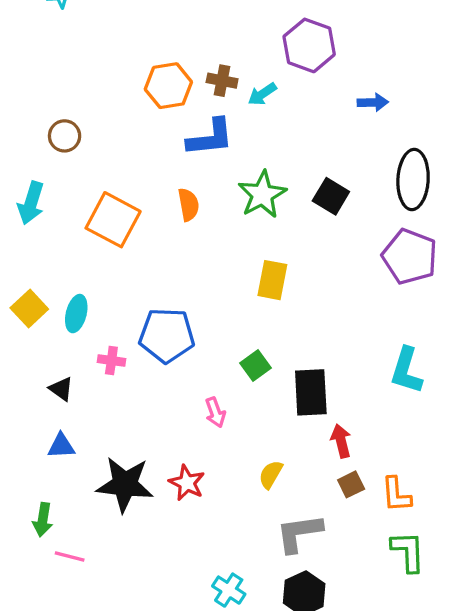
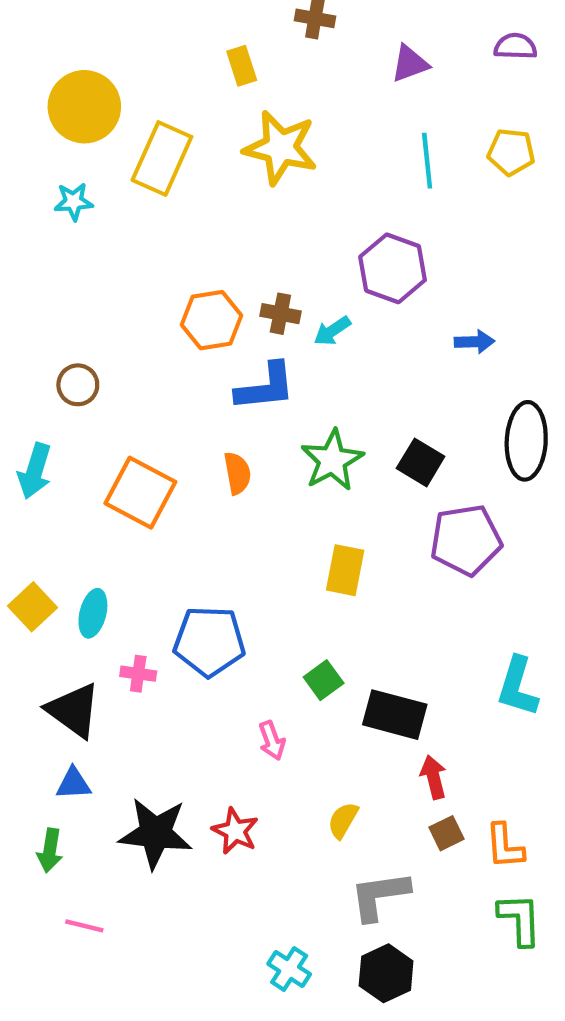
purple pentagon: (410, 257) -> (466, 540), moved, turned -30
black triangle: (61, 389) -> (74, 710), size x1.8
black rectangle: (311, 392) -> (395, 715), turned -72
green arrow: (43, 520) -> (50, 850), moved

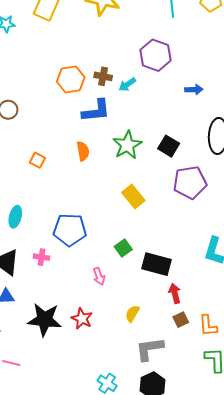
orange square: (140, 493) -> (37, 160), size x0.5
yellow rectangle: (345, 570) -> (133, 197), turned -50
pink cross: (138, 674) -> (42, 257), moved

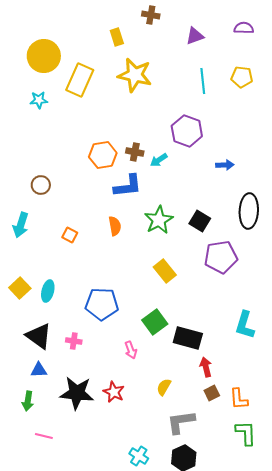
green square: (123, 248) -> (155, 322), size x1.4
pink cross: (42, 257) -> (74, 341), moved

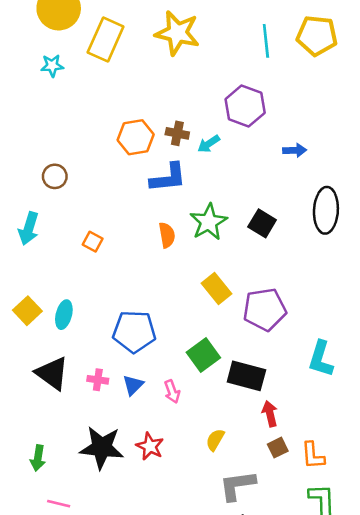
yellow pentagon: (242, 77) -> (317, 36), size x1.4
orange semicircle: (115, 226) -> (167, 235), moved
purple pentagon: (221, 257) -> (265, 309), moved
blue triangle: (39, 370) -> (133, 385), moved, turned -42

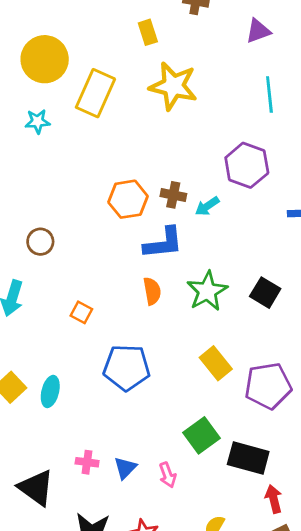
orange semicircle: (167, 235) -> (152, 291), moved
blue pentagon: (134, 332) -> (127, 367), moved
black triangle: (52, 373) -> (36, 488), moved

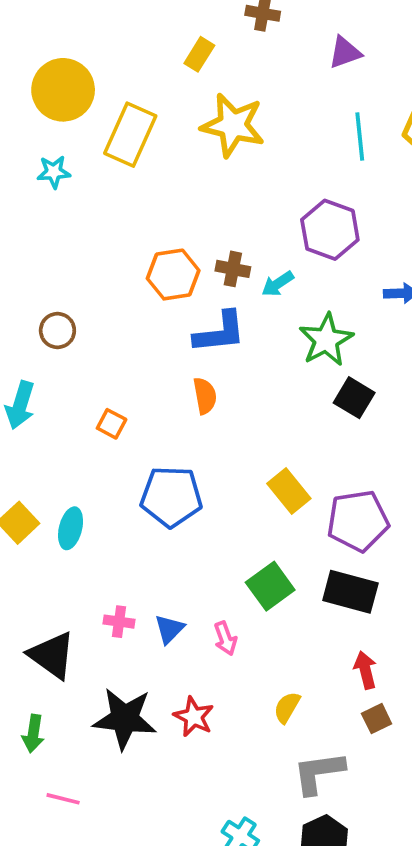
yellow rectangle: (148, 32) -> (199, 54), turned 50
green star: (207, 291) -> (326, 340), moved
black rectangle: (248, 458) -> (350, 592), moved

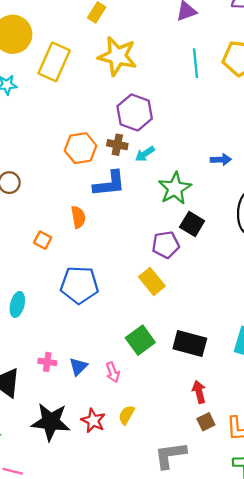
purple hexagon: (330, 230) -> (135, 112), moved
orange semicircle: (205, 396) -> (78, 217), moved
purple pentagon: (358, 521) -> (166, 245), moved, size x0.7
yellow semicircle: (287, 707) -> (127, 415), moved

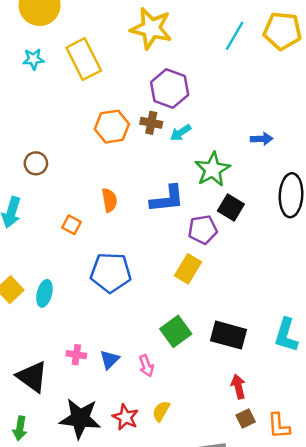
yellow rectangle: (54, 62) -> (84, 59), moved, turned -51
cyan line: (196, 63) -> (235, 36), turned 36
blue L-shape: (109, 184) -> (167, 199), moved
yellow rectangle: (152, 281) -> (188, 269), turned 70

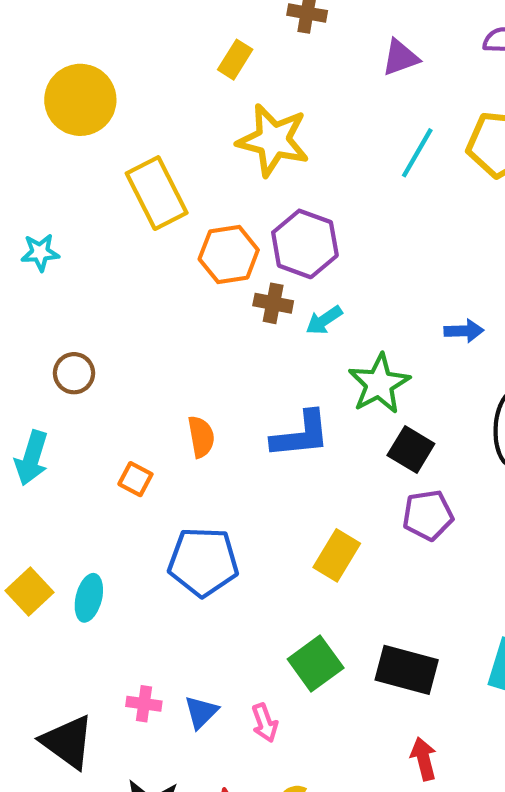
cyan star: (33, 59) -> (40, 252), moved
orange hexagon: (112, 127) -> (229, 255), moved
purple pentagon: (203, 230) -> (428, 515), moved

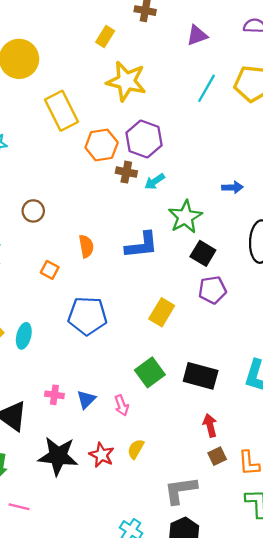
brown circle: (74, 373) -> (33, 211), moved

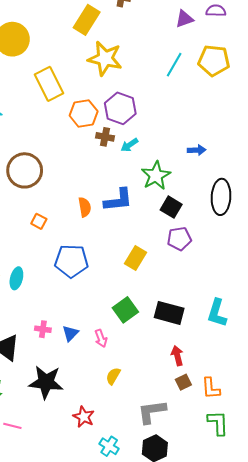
purple triangle: (197, 35) -> (184, 19), moved
yellow rectangle: (105, 36) -> (87, 20), size x1.6
brown circle: (33, 211) -> (25, 170), size x1.8
orange semicircle: (86, 246) -> (85, 207), moved
red star: (102, 455) -> (84, 417), moved

